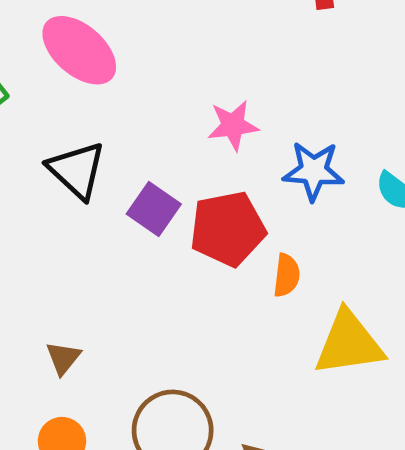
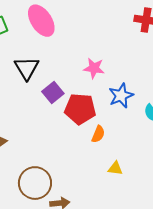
blue star: (314, 171) -> (121, 96), turned 30
yellow triangle: (349, 343) -> (115, 168), size x0.5

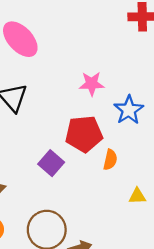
purple square: (53, 92) -> (51, 163), moved

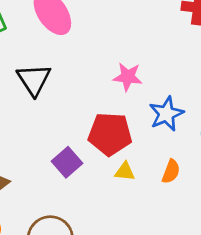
orange semicircle: (110, 160) -> (171, 171), moved
yellow triangle: (137, 196) -> (125, 172), moved

